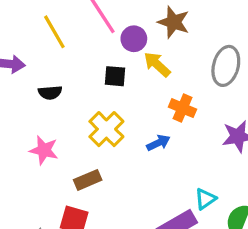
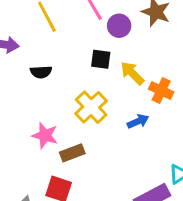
yellow arrow: (157, 64) -> (132, 73), moved
pink star: (44, 150) -> (45, 135), moved

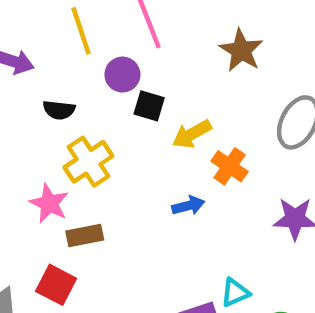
purple circle: (119, 26) -> (122, 75), moved
yellow arrow: (132, 73) -> (192, 134), turned -84
yellow cross: (91, 107) -> (88, 162), moved

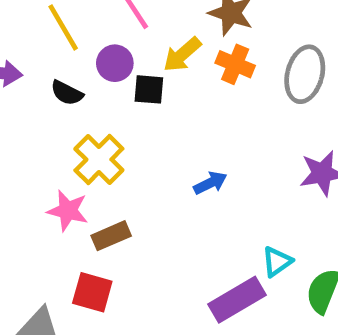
black semicircle: (59, 110) -> (67, 93), moved, turned 32
yellow arrow: (192, 134) -> (182, 55), moved
orange cross: (230, 166) -> (235, 64), moved

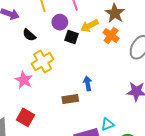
black semicircle: (67, 93) -> (29, 35), moved
blue arrow: (210, 183) -> (88, 83), turned -88
brown rectangle: (111, 236) -> (70, 99), moved

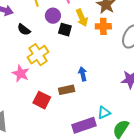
yellow arrow: (89, 26) -> (82, 18), turned -84
orange cross: (111, 36) -> (103, 26), turned -35
red square: (25, 117) -> (42, 100), moved

